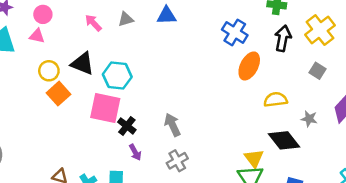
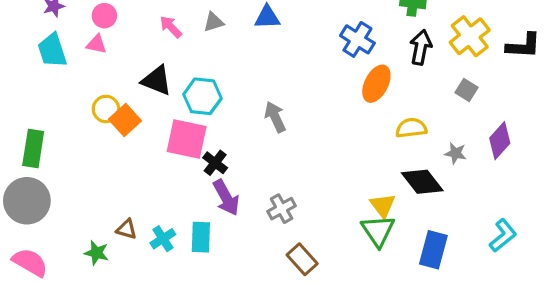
yellow circle: (49, 71) -> (106, 109), moved
gray arrow: (172, 125) -> (275, 117), moved
purple arrow: (135, 152) -> (226, 198), size x1.6

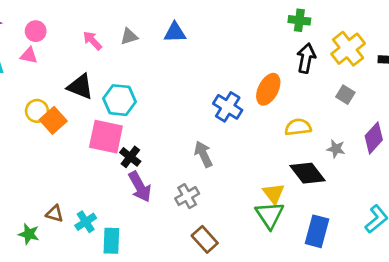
blue cross: (357, 39) -> (228, 107), moved
gray arrow: (275, 117) -> (203, 154), moved
cyan rectangle: (201, 237) -> (111, 241), moved

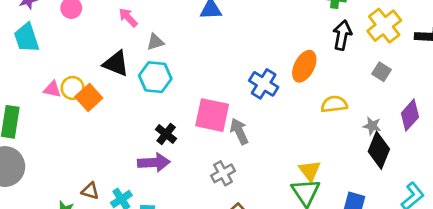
gray triangle: (129, 37) -> (155, 42), moved
pink triangle: (29, 55) -> (52, 89), moved
pink square: (106, 137) -> (212, 115), moved
black diamond: (307, 173) -> (379, 150), moved, turned 60
purple arrow: (140, 187) -> (154, 162), moved, turned -64

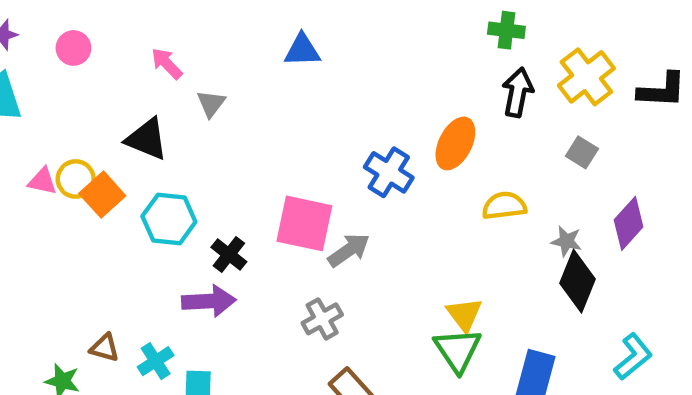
gray triangle: (155, 42) -> (211, 104), turned -36
cyan hexagon: (155, 77) -> (169, 219), moved
gray arrow: (239, 131) -> (349, 250), turned 80

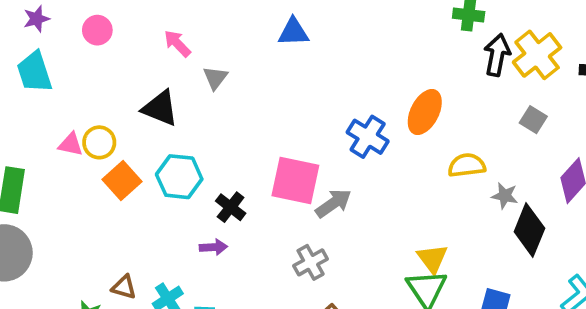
black arrow: (518, 92) -> (497, 55), moved
orange square: (102, 195) -> (122, 181), moved
gray star: (566, 241) -> (505, 196), moved
purple arrow: (209, 301) -> (213, 247), size x0.6

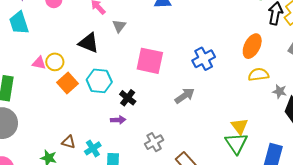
orange ellipse: (425, 112) -> (252, 46), moved
blue cross: (368, 137) -> (204, 59), turned 30
pink square: (295, 181) -> (150, 61), moved
gray cross: (311, 262) -> (154, 142), moved

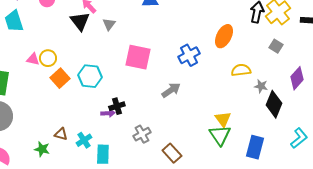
black triangle: (89, 43) -> (80, 21), moved, turned 30
orange ellipse: (252, 46) -> (224, 36), moved
black cross: (128, 98) -> (117, 106), moved, turned 35

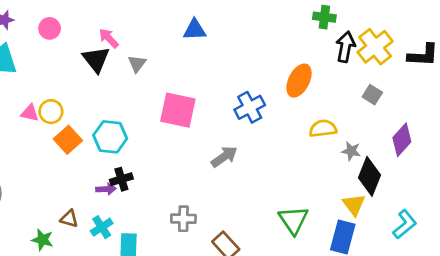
black cross: (117, 106) -> (121, 179), moved
purple arrow: (108, 113) -> (106, 189), moved
yellow triangle: (223, 119) -> (354, 205), moved
gray cross: (142, 134) -> (183, 219), turned 30

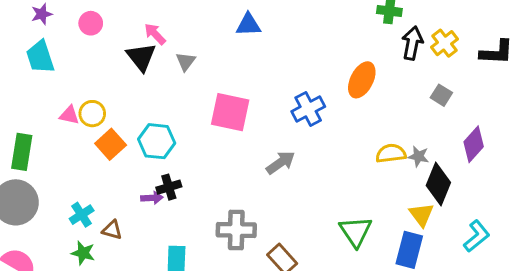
yellow cross: (375, 47) -> (444, 43), size x0.7
yellow semicircle: (323, 128) -> (391, 153), moved
gray cross: (183, 219) -> (236, 230), size x1.4
cyan cross: (102, 227) -> (82, 215), moved

